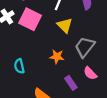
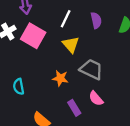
gray trapezoid: (85, 47) -> (91, 69), turned 75

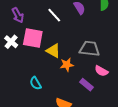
white line: (66, 19) -> (54, 15), turned -49
yellow triangle: (71, 44) -> (53, 51), moved

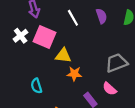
gray trapezoid: (89, 49) -> (116, 63), moved, turned -40
yellow triangle: (53, 51) -> (63, 56), turned -35

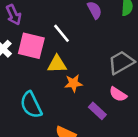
white line: (73, 18) -> (62, 33), moved
cyan semicircle: (36, 86) -> (31, 105), size x1.5

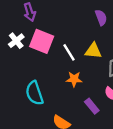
white line: (62, 33) -> (69, 52), moved
yellow triangle: (57, 64) -> (93, 51), moved

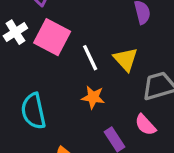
yellow triangle: (93, 51) -> (126, 59), turned 36

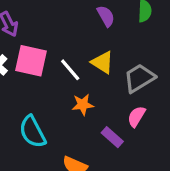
pink semicircle: (145, 125) -> (136, 116), turned 90

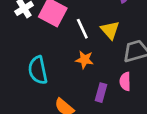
pink semicircle: (136, 116) -> (125, 81), turned -48
purple rectangle: (112, 137) -> (101, 93), turned 48

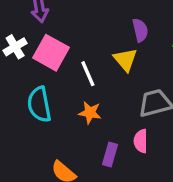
yellow triangle: (110, 30) -> (125, 60), moved
cyan semicircle: (38, 70) -> (39, 104), moved

